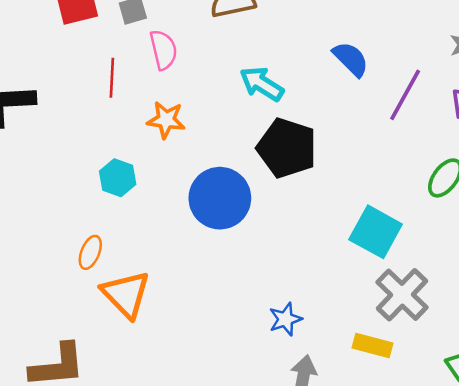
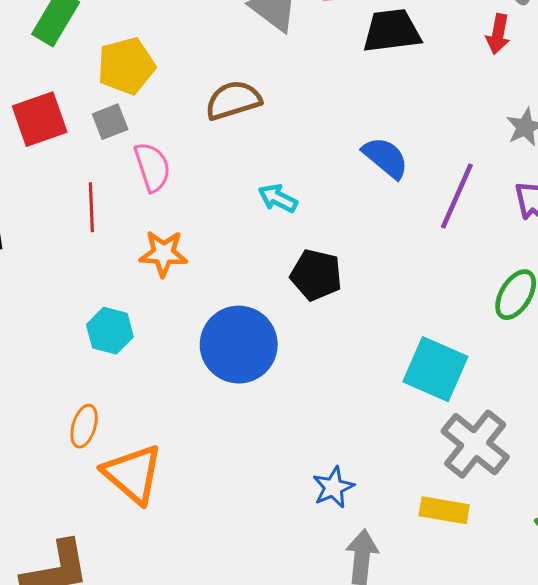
cyan arrow: (262, 84) -> (278, 198), size x0.7
black pentagon: (287, 148) -> (316, 275), size x0.7

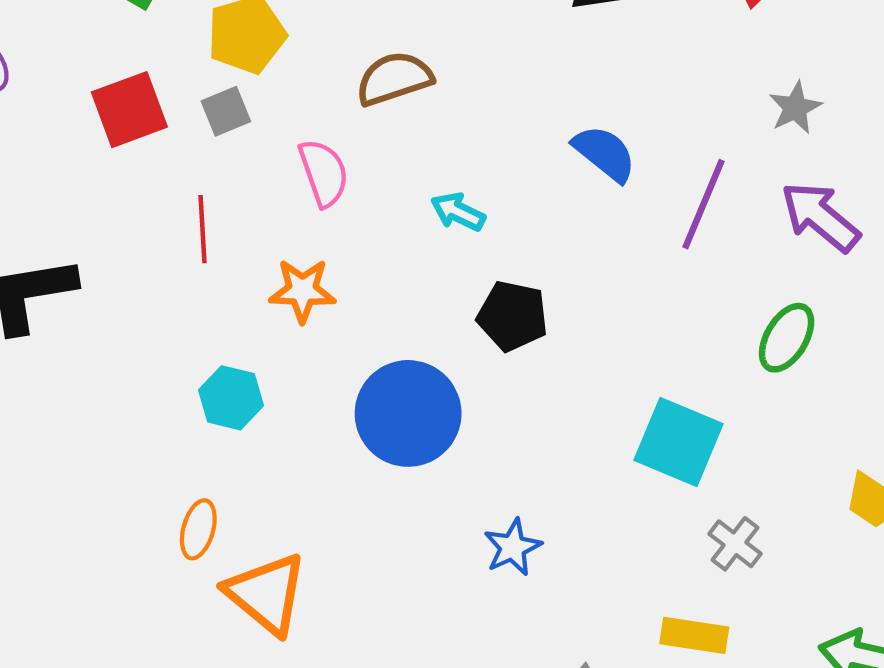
pink semicircle: (152, 167) -> (324, 173), moved
gray cross: (475, 444) -> (735, 544), size x0.6
blue star: (333, 487) -> (513, 547), moved

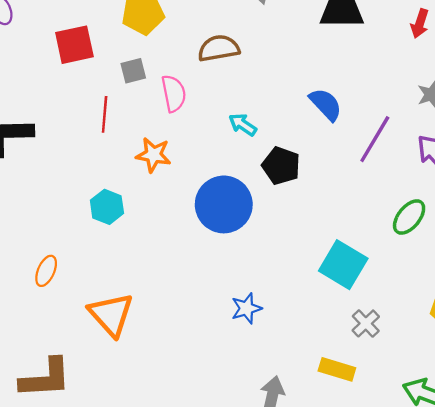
gray square: (226, 111) -> (133, 71), moved
black pentagon: (513, 316) -> (281, 166), moved
blue circle: (408, 413) -> (224, 204), moved
orange ellipse: (198, 529) -> (46, 271), moved

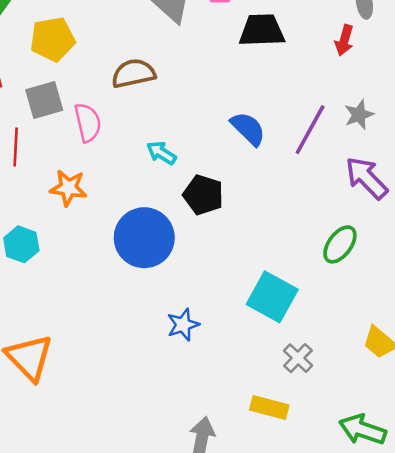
gray square: (133, 71) -> (44, 100), size x1.4
purple line: (375, 139) -> (310, 130), moved
blue star: (246, 308) -> (183, 325), moved

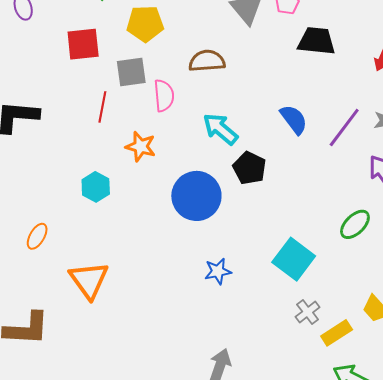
cyan arrow: (161, 153) -> (220, 129), size x1.5
yellow rectangle: (269, 407) -> (337, 333), moved, turned -56

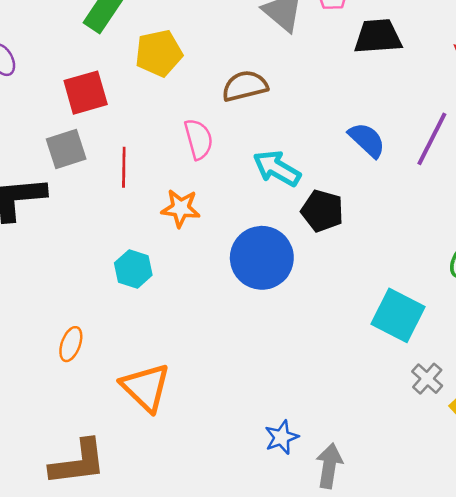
gray square: (131, 72) -> (66, 149), moved
blue star: (218, 271) -> (282, 437), moved

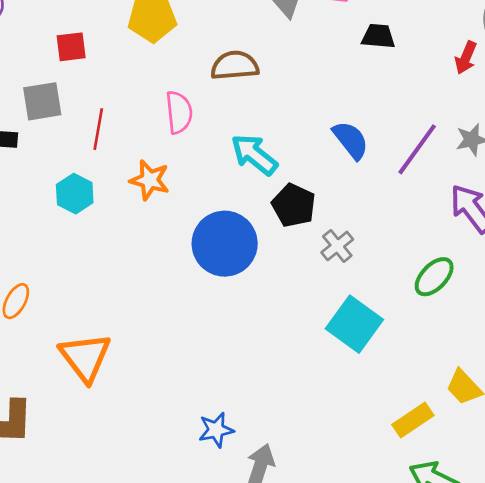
black trapezoid: (378, 37) -> (378, 36), size x0.7
red square: (86, 93) -> (71, 47), size x0.7
cyan hexagon: (133, 269) -> (75, 194), moved
gray cross: (427, 379) -> (337, 246), moved

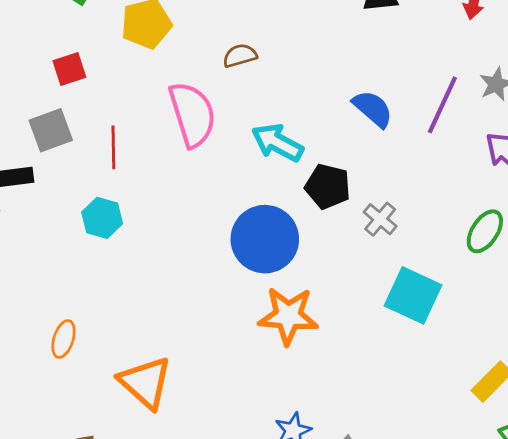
brown semicircle: (235, 66) -> (240, 56), size x0.7
pink semicircle: (179, 112) -> (192, 114), size x1.5
orange star: (150, 180) -> (288, 316), moved, size x1.4

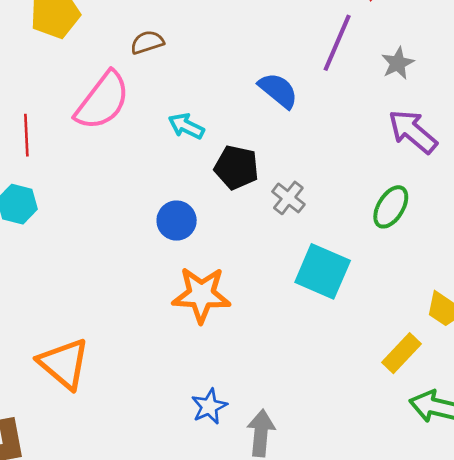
purple line: (442, 105) -> (337, 43), moved
pink semicircle: (192, 114) -> (102, 101), turned 56
cyan arrow: (277, 143) -> (186, 126), size x0.7
blue circle: (265, 239) -> (177, 221), size x0.6

